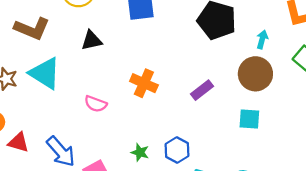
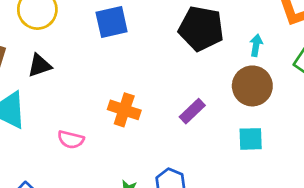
black triangle: (92, 40) -> (40, 65), moved

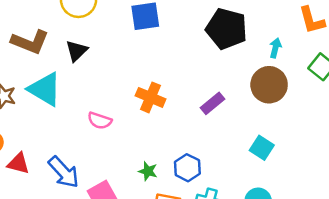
black triangle: (40, 65) -> (77, 51), turned -30
cyan square: (251, 139) -> (262, 148), moved, turned 30

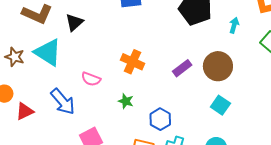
brown circle: (269, 85) -> (218, 66), moved
red triangle: (18, 163) -> (25, 111), turned -42
green star: (148, 171) -> (126, 101), moved
blue arrow: (64, 172) -> (63, 102), moved

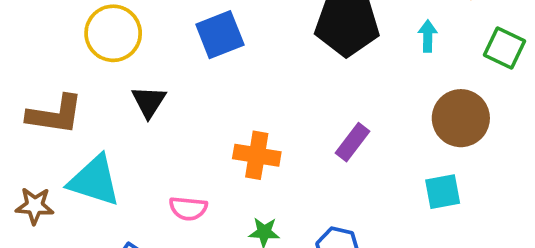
black triangle: (74, 22) -> (149, 102), moved
brown circle: (218, 66) -> (461, 118), moved
cyan square: (220, 105) -> (443, 192), turned -30

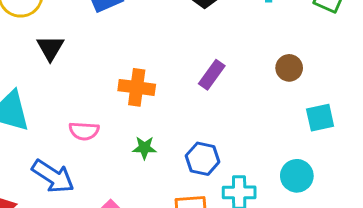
brown circle: (461, 118) -> (289, 68), moved, size x0.6
cyan square: (443, 192) -> (320, 118), moved

